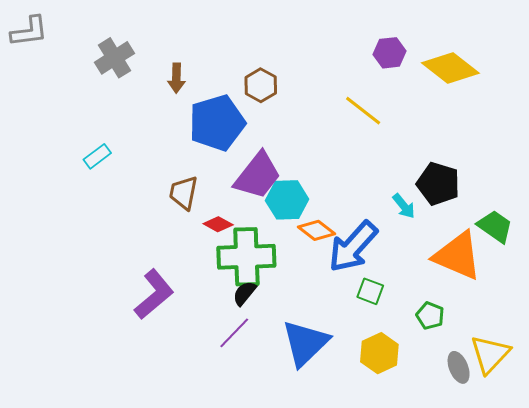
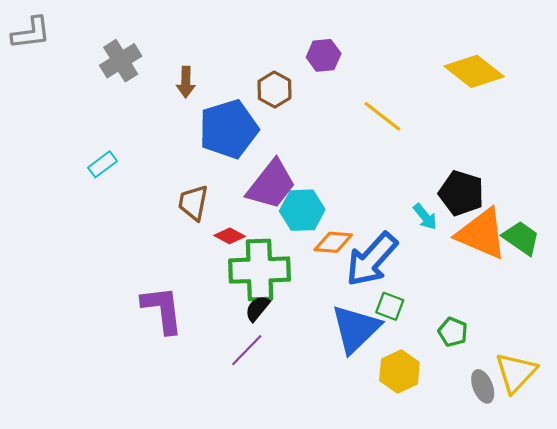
purple hexagon: (390, 53) -> (324, 55), moved
orange diamond: (316, 230) -> (333, 242), turned -33
orange triangle: (458, 256) -> (482, 234), moved
purple L-shape: (154, 294) -> (162, 310), turned -57
blue triangle: (305, 343) -> (356, 329), moved

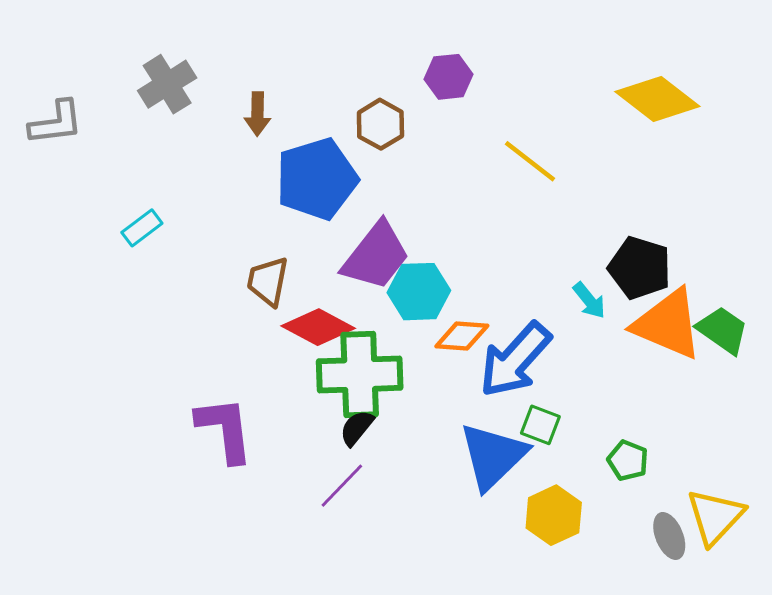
gray L-shape: (31, 33) -> (56, 123), moved
red diamond: (230, 236) -> (318, 327), size x1.6

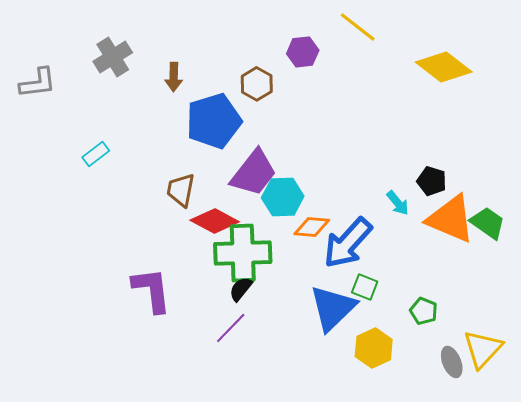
yellow line: (530, 161) -> (358, 27), moved
black pentagon: (640, 268) -> (432, 181), size x0.7

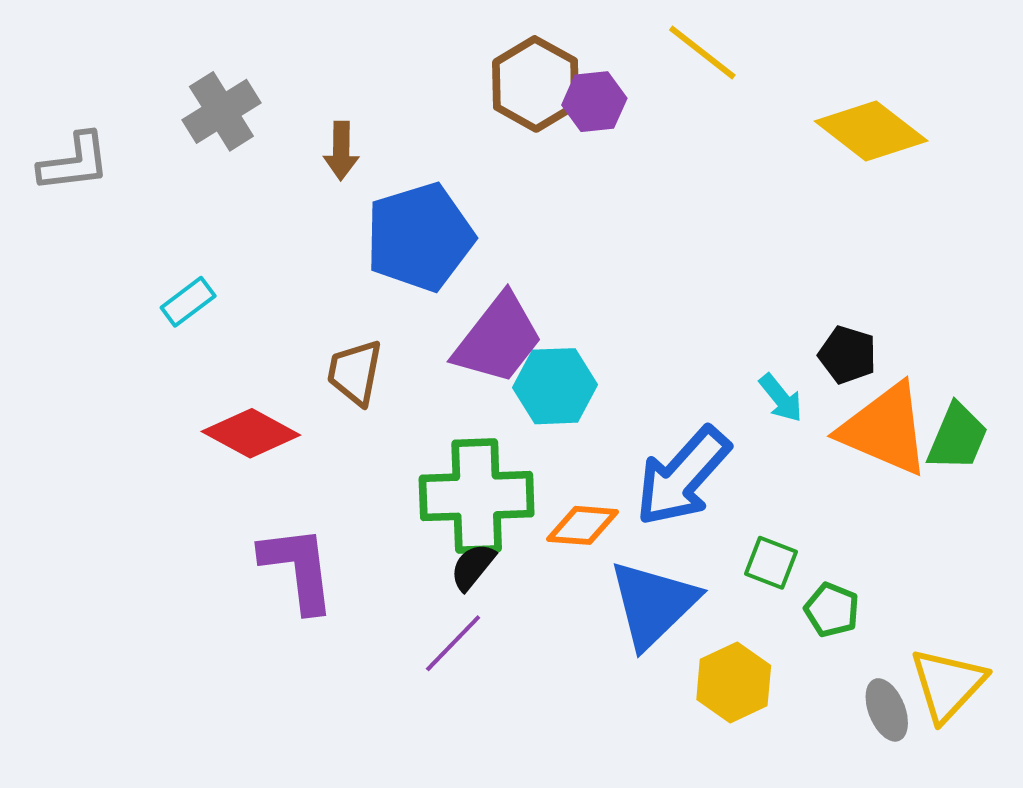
brown hexagon: (257, 84) -> (535, 84), moved, size x1.4
red diamond: (215, 221) -> (251, 433), moved
green trapezoid: (488, 223) -> (957, 437), turned 78
orange diamond: (312, 227) -> (583, 525), moved
green square: (365, 287) -> (771, 563), moved

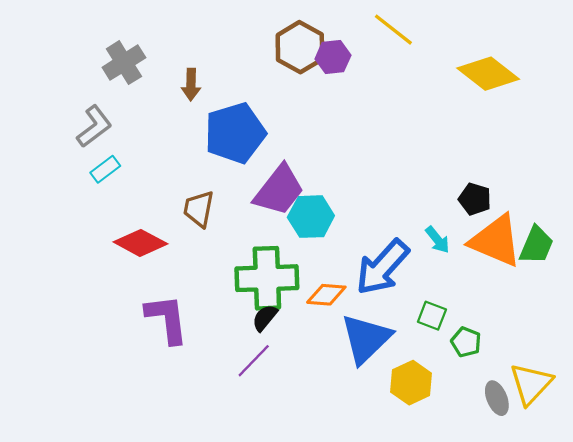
gray L-shape: (74, 162) -> (94, 126), moved, turned -30
cyan arrow: (781, 398) -> (437, 240), moved

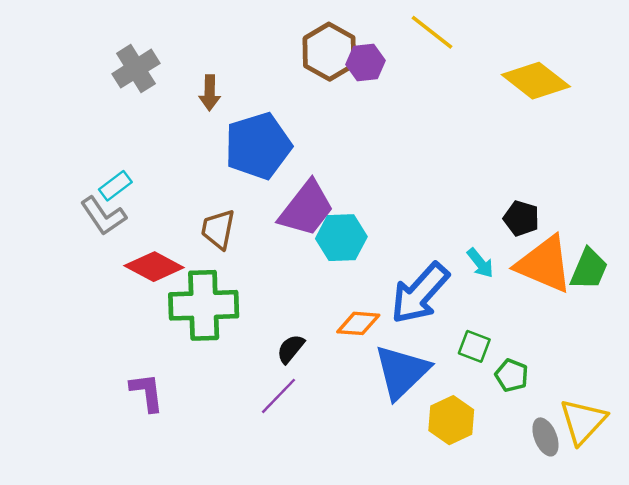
gray L-shape: (94, 126) -> (103, 216), moved, turned 93
green cross: (267, 278) -> (204, 305), moved
purple L-shape: (167, 319) -> (147, 392), moved, size x0.7

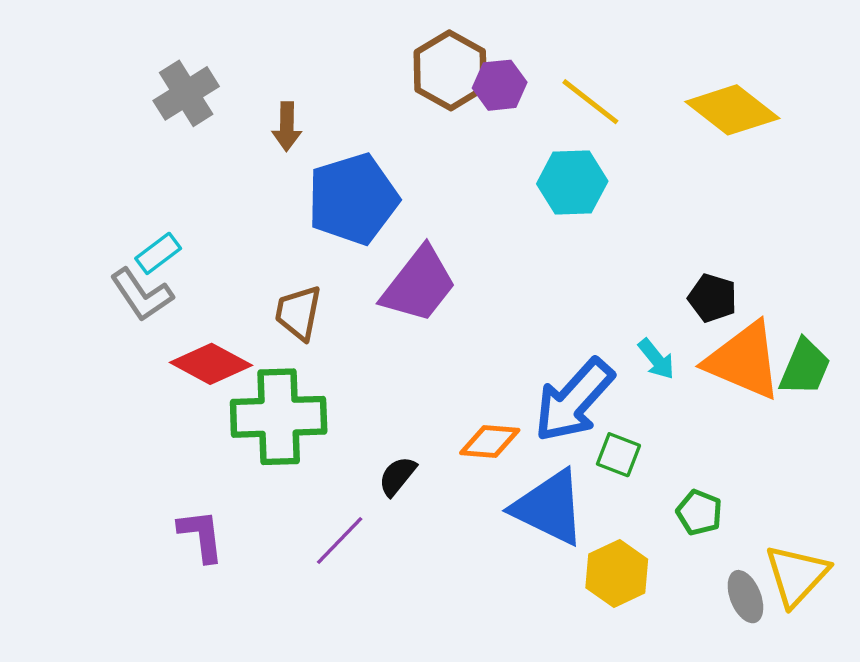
yellow line: (432, 32) -> (590, 102), moved
cyan hexagon: (341, 238) -> (572, 183), moved
green square: (474, 346) -> (618, 455), moved
blue triangle: (402, 372) -> (549, 508), turned -50
purple line: (279, 396) -> (340, 541), moved

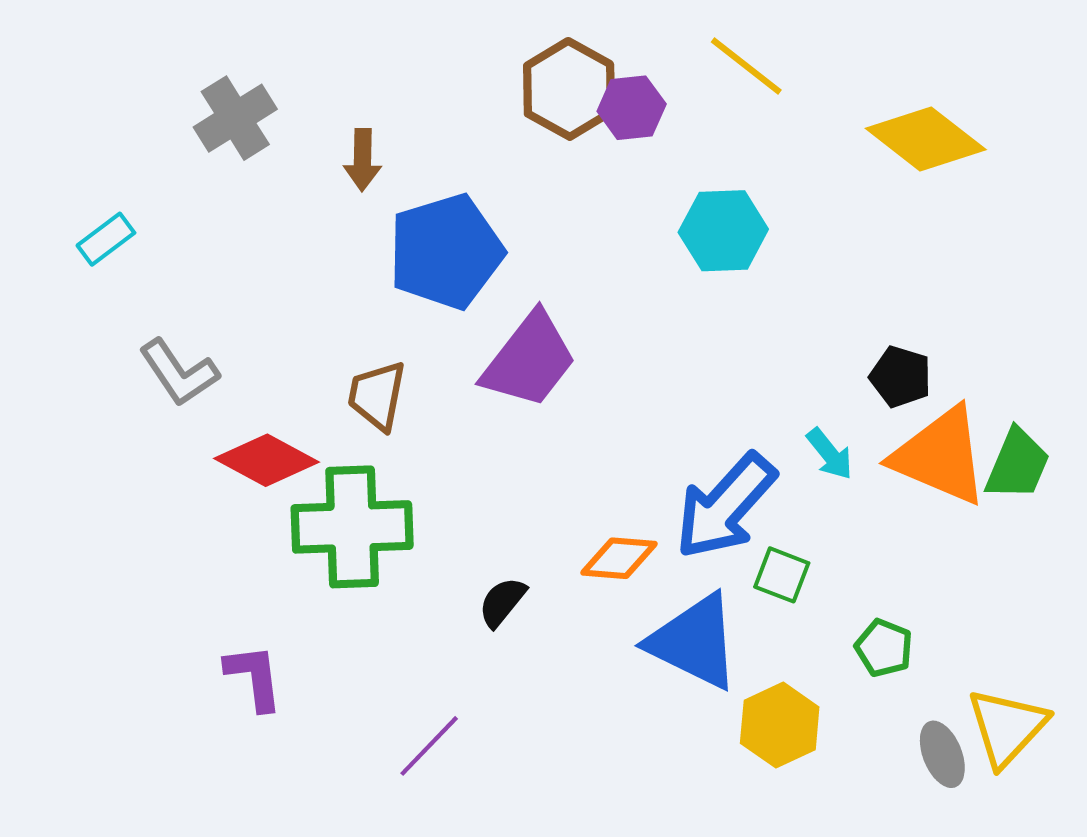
yellow line: (590, 102) -> (746, 66), moved
cyan rectangle: (158, 253) -> (106, 239), moved
purple line: (340, 541) -> (429, 746), moved

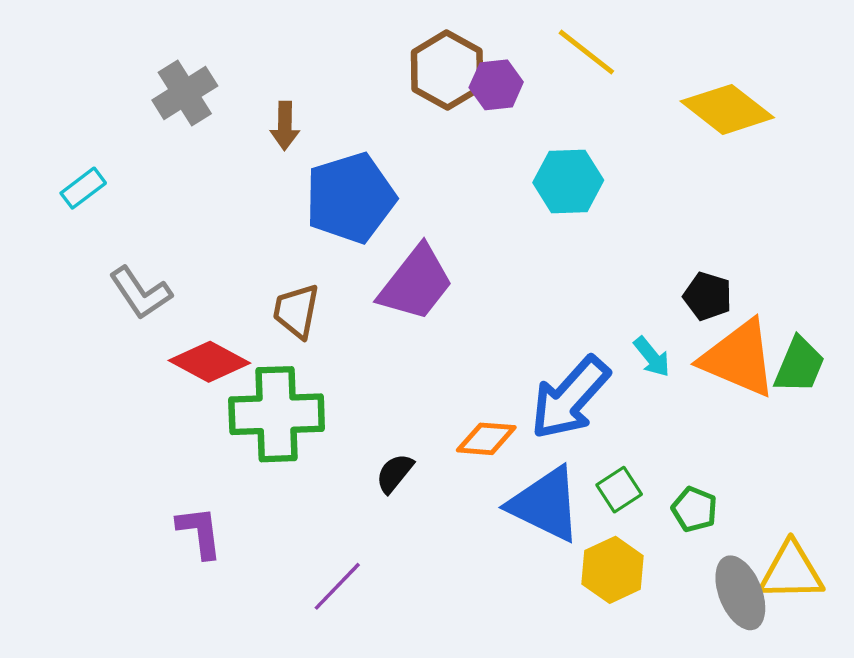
green square: (782, 575) -> (619, 490), moved, turned 36
yellow triangle: (1007, 727) -> (791, 572), turned 46
gray ellipse: (942, 754) -> (740, 593), size x1.4

